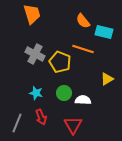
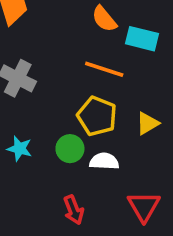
yellow pentagon: (60, 62) -> (97, 116), moved
red arrow: (41, 117) -> (74, 210), moved
red triangle: (73, 125) -> (144, 206), moved

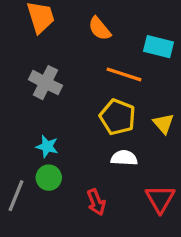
orange semicircle: (104, 19) -> (100, 29), moved
yellow triangle: (147, 123) -> (163, 124), turned -40
green circle: (70, 149) -> (49, 178), moved

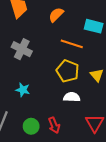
orange semicircle: (100, 29) -> (56, 15), turned 84
green circle: (49, 178) -> (31, 126), moved

